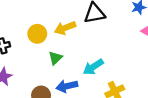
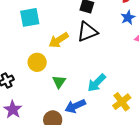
yellow arrow: (65, 28) -> (59, 40), moved

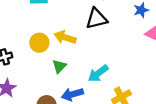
yellow arrow: (59, 40) -> (65, 37), moved, turned 42

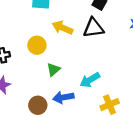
yellow arrow: (65, 37) -> (62, 28), moved

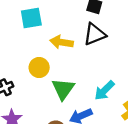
green triangle: (54, 70) -> (63, 89), size x1.5

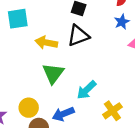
yellow circle: (39, 67) -> (29, 108), moved
green triangle: (63, 89) -> (53, 73), moved

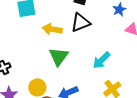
cyan arrow: (86, 90) -> (101, 60), moved

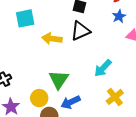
green triangle: (59, 57) -> (59, 80), moved

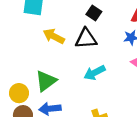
cyan arrow: (103, 68) -> (95, 73), moved

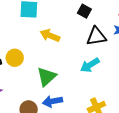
black triangle: (86, 39) -> (96, 36), moved
yellow circle: (19, 93) -> (15, 58), moved

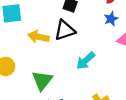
black triangle: (96, 36) -> (65, 30), moved

